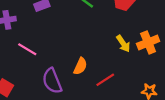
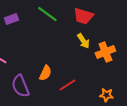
yellow arrow: (123, 44) -> (83, 41), moved

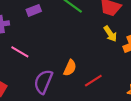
purple semicircle: (20, 86) -> (43, 82), turned 45

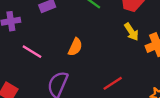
orange semicircle: (70, 68) -> (75, 47), moved

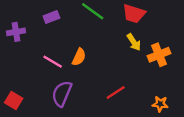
pink line: (32, 52) -> (53, 62), moved

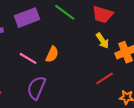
purple rectangle: (51, 17) -> (27, 18), size x1.6
red line: (116, 92) -> (105, 78), moved

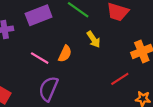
yellow arrow: (102, 41) -> (93, 39), moved

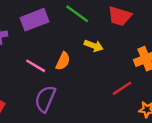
yellow arrow: (93, 39) -> (94, 46), turned -35

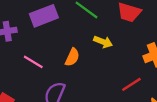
pink line: (36, 66) -> (33, 62), moved

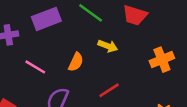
red line: (131, 84) -> (109, 90), moved

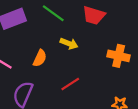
orange cross: (162, 60) -> (119, 56), turned 35

